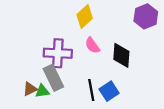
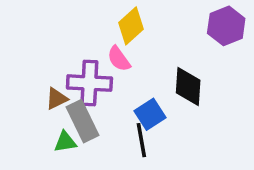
pink semicircle: (92, 45) -> (119, 59), moved
brown triangle: (30, 89) -> (57, 99), moved
blue square: (109, 91) -> (150, 114), moved

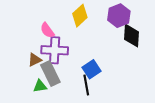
purple hexagon: (226, 26) -> (119, 16), moved
pink semicircle: (119, 59) -> (47, 30), moved
black diamond: (188, 86) -> (132, 36), moved

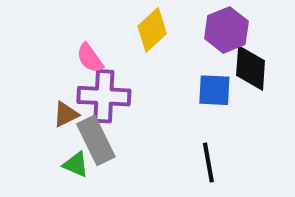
blue square: (92, 69) -> (214, 90), moved, turned 36
black line: (86, 85) -> (208, 162), moved
green triangle: (40, 86) -> (76, 164), turned 32

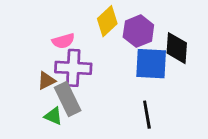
purple hexagon: (226, 30) -> (138, 31), moved
pink semicircle: (90, 58) -> (63, 41), turned -70
blue square: (214, 90) -> (151, 64), size x1.4

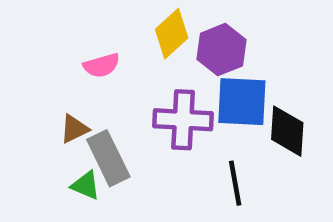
black diamond: (177, 48) -> (287, 131), moved
purple cross: (73, 68) -> (183, 120), moved

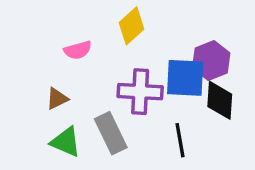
purple hexagon: (222, 50) -> (211, 61), moved
gray rectangle: (108, 158) -> (111, 133), moved
green triangle: (86, 185) -> (66, 142), size x1.4

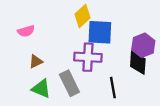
pink semicircle: (78, 50) -> (26, 31), moved
purple hexagon: (211, 61) -> (143, 45), moved
blue square: (185, 78) -> (100, 32), moved

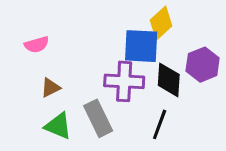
yellow diamond: (82, 16) -> (161, 23), moved
black diamond: (138, 63) -> (169, 80), moved
black line: (113, 88) -> (160, 124), turned 30

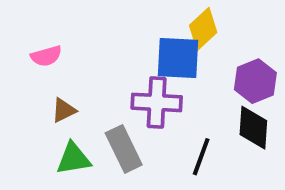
black diamond: (169, 80) -> (253, 128), moved
green triangle: (58, 126) -> (73, 159), turned -32

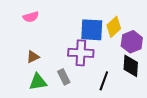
yellow diamond: (203, 29) -> (114, 27), moved
pink semicircle: (46, 56) -> (31, 17), moved
gray rectangle: (124, 149) -> (64, 77), size x0.7

